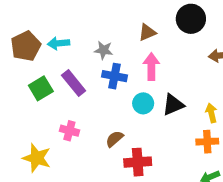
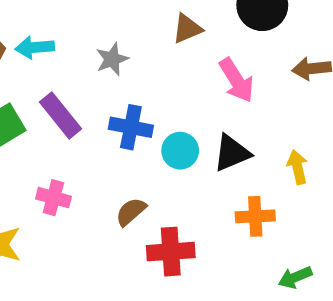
gray star: (104, 50) -> (112, 59), turned -30
pink arrow: (151, 67) -> (236, 80), moved, turned 148
blue cross: (114, 76) -> (131, 127), moved
orange cross: (207, 142) -> (255, 216), moved

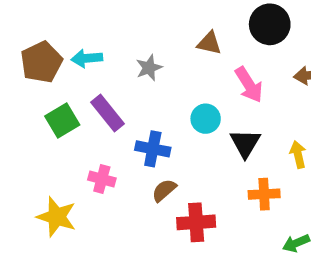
brown triangle: (187, 29) -> (209, 43), turned 36
blue cross: (131, 127) -> (153, 149), moved
cyan circle: (180, 151) -> (206, 119), moved
black triangle: (232, 153) -> (245, 143), turned -36

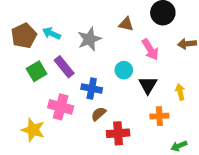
cyan arrow: (87, 58) -> (51, 33), turned 30
gray star: (149, 68) -> (89, 39), size x1.5
pink cross: (102, 179) -> (61, 107), size x1.5

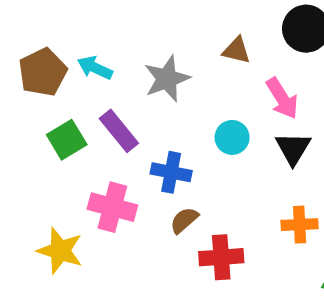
black triangle: (148, 85) -> (293, 148), moved

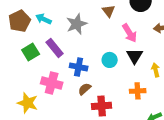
brown triangle: (236, 50) -> (109, 11), turned 40
cyan circle: (232, 137) -> (110, 60), moved

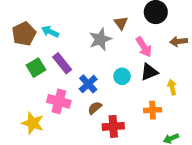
gray star: (77, 24) -> (100, 39), moved
black triangle: (135, 56) -> (149, 72), turned 36
blue cross: (79, 67) -> (88, 84), turned 36

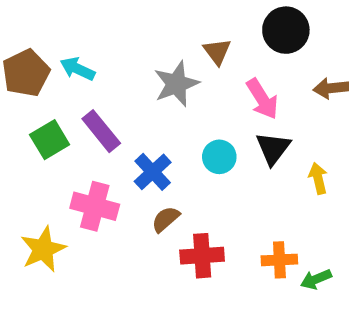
black triangle: (149, 72) -> (273, 148), turned -30
orange cross: (153, 110) -> (279, 260), moved
yellow star: (33, 123) -> (43, 249), turned 30

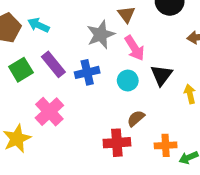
pink arrow: (262, 99) -> (134, 48), moved
blue cross: (153, 172) -> (87, 72), moved, turned 30
pink cross: (95, 206) -> (49, 112), turned 32
brown semicircle: (166, 219) -> (136, 118), moved

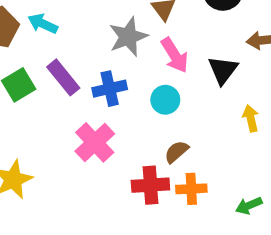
black triangle: (162, 75) -> (223, 70), moved
pink cross: (49, 112) -> (95, 142), moved
orange cross: (166, 145) -> (191, 189), moved

